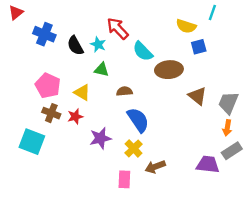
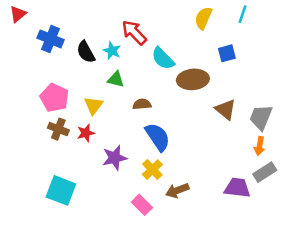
yellow semicircle: (186, 26) -> (203, 18), moved, turned 96
yellow triangle: (82, 92) -> (94, 106), turned 36
cyan square: (32, 142) -> (61, 190), moved
pink rectangle: (124, 179) -> (142, 205), turned -48

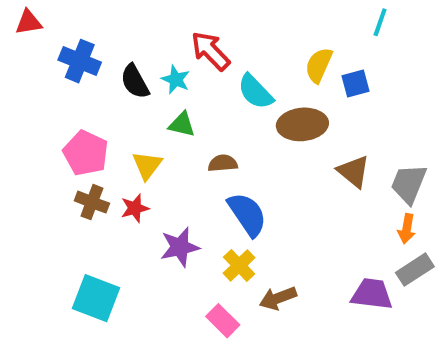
red triangle: (18, 14) -> (29, 22), turned 30
yellow semicircle: (203, 18) -> (319, 65), moved

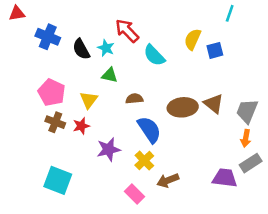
brown ellipse: (302, 124) -> (183, 107), moved

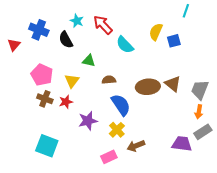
red triangle: (17, 13) -> (14, 45), moved, turned -40
cyan star: (106, 48) -> (77, 21), moved
pink rectangle: (134, 194) -> (109, 157), turned -70

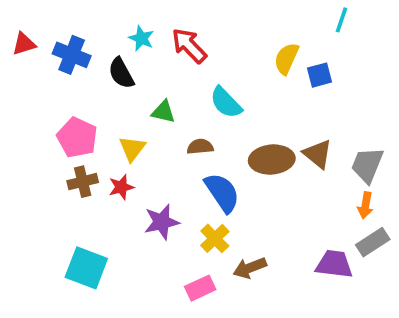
red triangle: (14, 45) -> (24, 44), moved, turned 32
cyan semicircle: (125, 45) -> (226, 103), moved
brown cross: (45, 99) -> (83, 182), turned -35

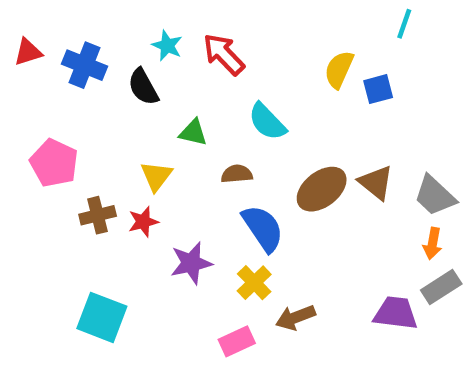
pink pentagon: (77, 137) -> (54, 163), moved
brown ellipse: (272, 160) -> (322, 189), turned -33
gray trapezoid: (367, 165) -> (435, 196), turned -69

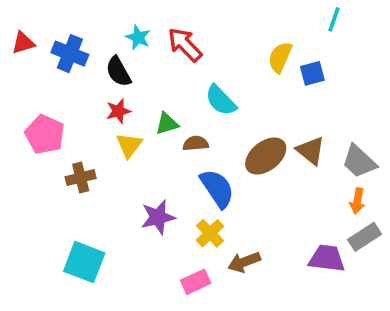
green triangle: (193, 133) -> (167, 124), moved, turned -30
red star: (143, 222) -> (118, 111), moved

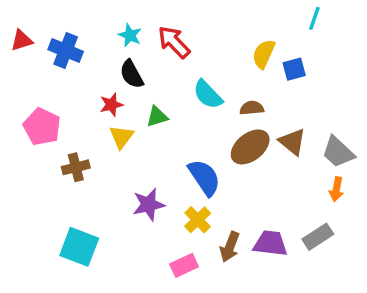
black semicircle: (118, 72) -> (132, 74), moved
brown semicircle: (196, 143) -> (252, 108), moved
gray rectangle: (365, 237) -> (318, 237), moved
purple trapezoid: (327, 258) -> (270, 243), moved
brown arrow: (244, 262) -> (230, 247), turned -48

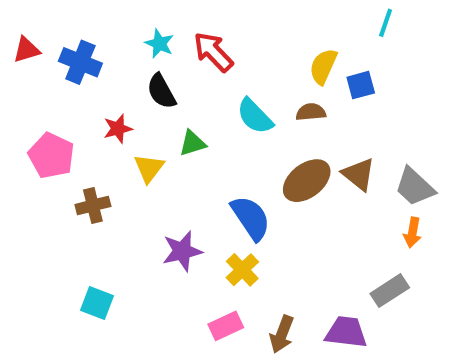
red star: (111, 105) -> (118, 129), moved
brown semicircle: (252, 108) -> (311, 112), moved
purple trapezoid: (270, 243) -> (346, 332), moved
cyan square: (79, 247) -> (97, 303), size x0.7
brown arrow: (230, 247) -> (282, 334), moved

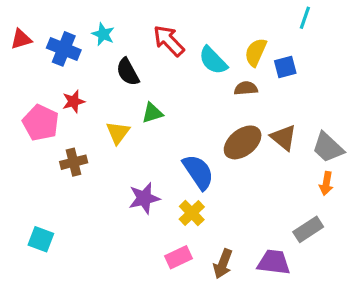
cyan star: (159, 44) -> (103, 34), moved
cyan semicircle: (255, 116) -> (213, 60), moved
red star: (118, 129) -> (74, 101), moved
cyan square: (97, 303) -> (41, 239), moved

